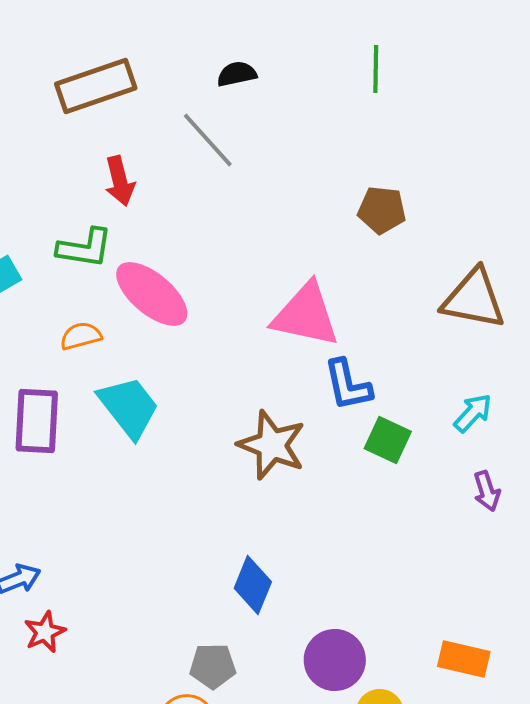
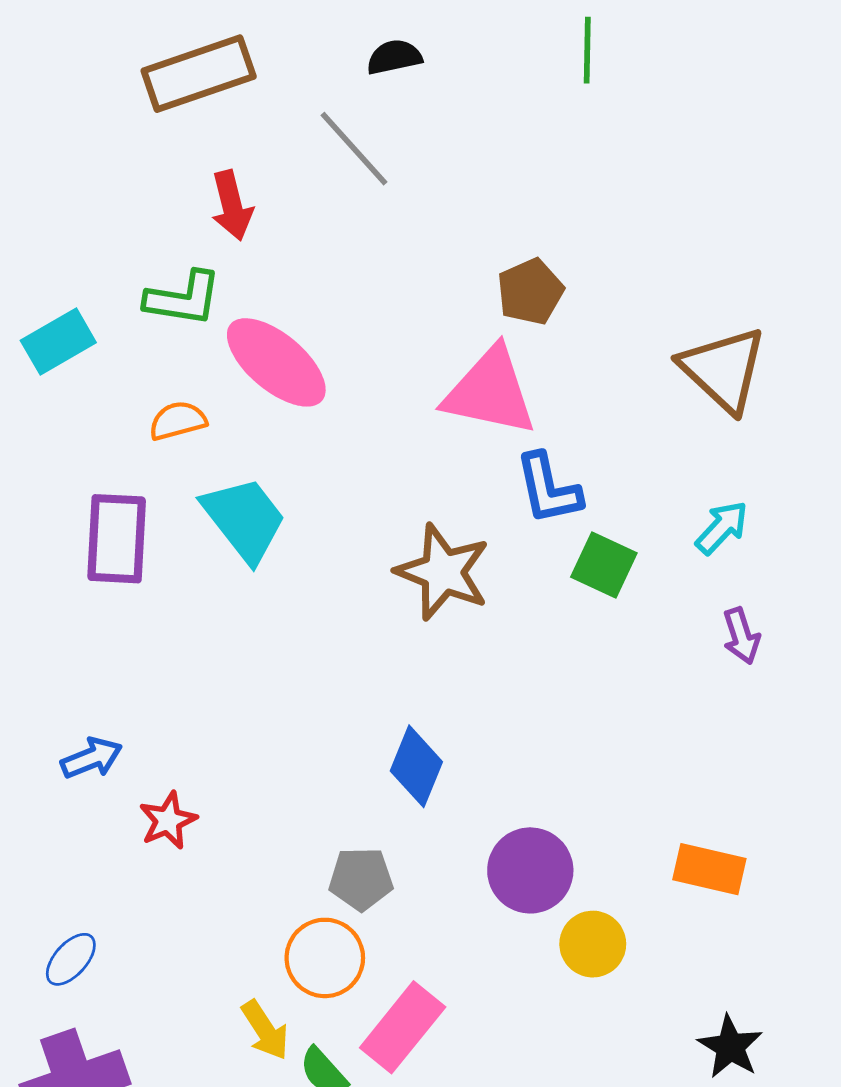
brown pentagon: (382, 210) -> (530, 292), moved, turned -30
brown triangle: (474, 299) -> (723, 369), turned 32
red star: (45, 632) -> (168, 821), moved

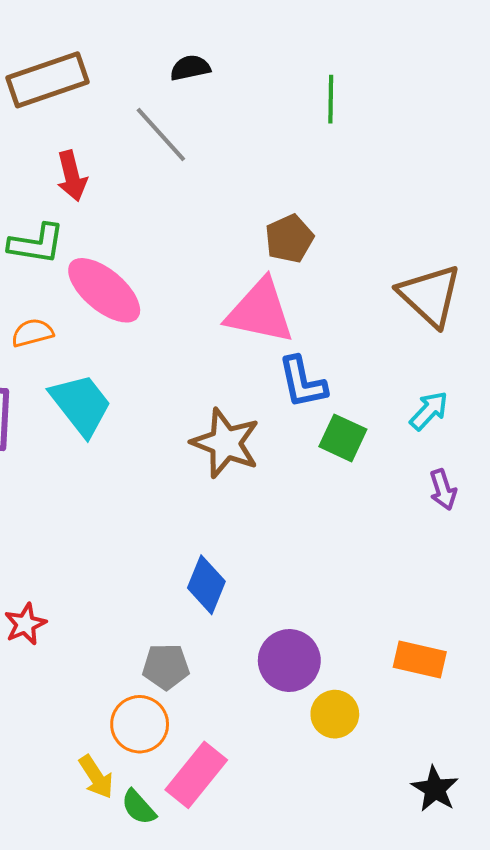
green line: (587, 50) -> (331, 99), moved

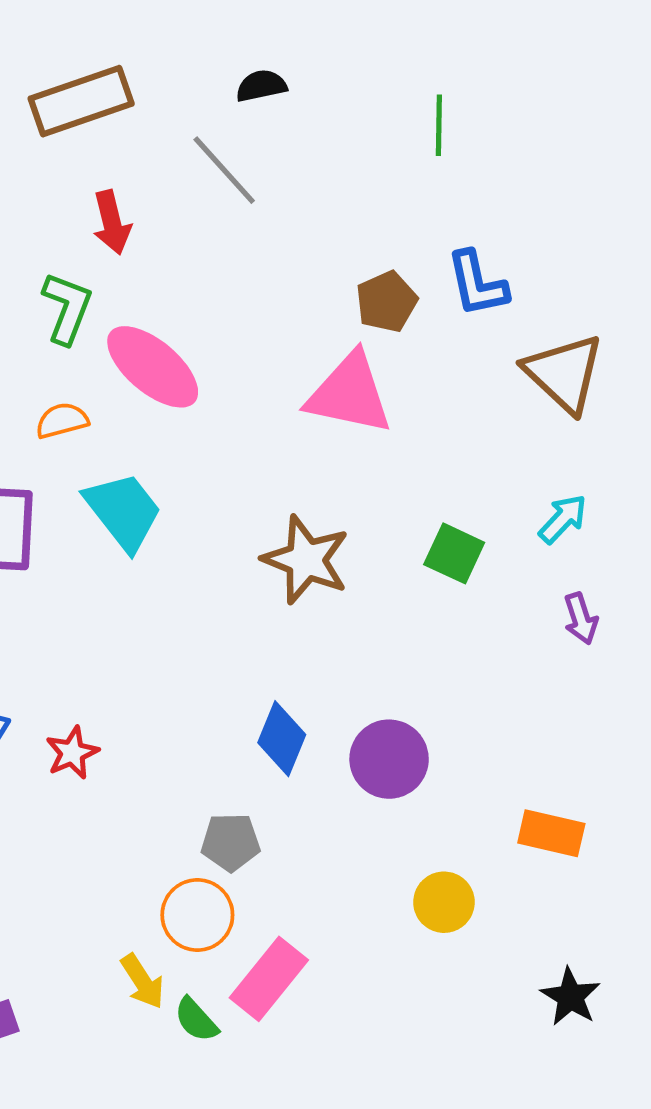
green L-shape: (36, 244) -> (67, 308), turned -78
blue L-shape: (302, 382) -> (477, 284), moved
red star: (25, 624) -> (72, 753), moved
purple circle: (289, 660) -> (389, 759), moved

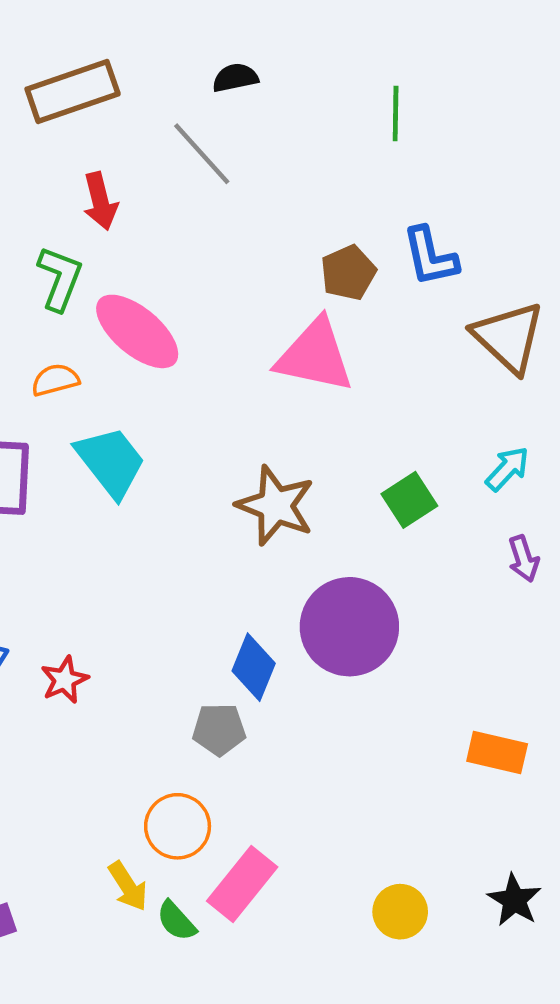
green square: (454, 553) -> (409, 500), turned 32
purple circle: (389, 759) -> (349, 627), moved, size x1.4
gray pentagon: (231, 842) -> (219, 729), moved
yellow circle: (444, 902) -> (400, 912), moved

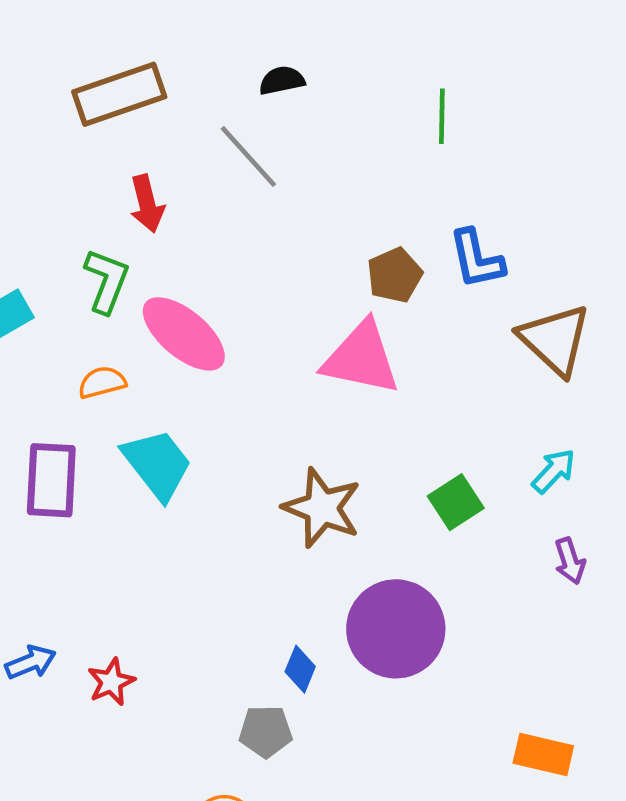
blue diamond: (254, 667) -> (300, 669), size x0.7

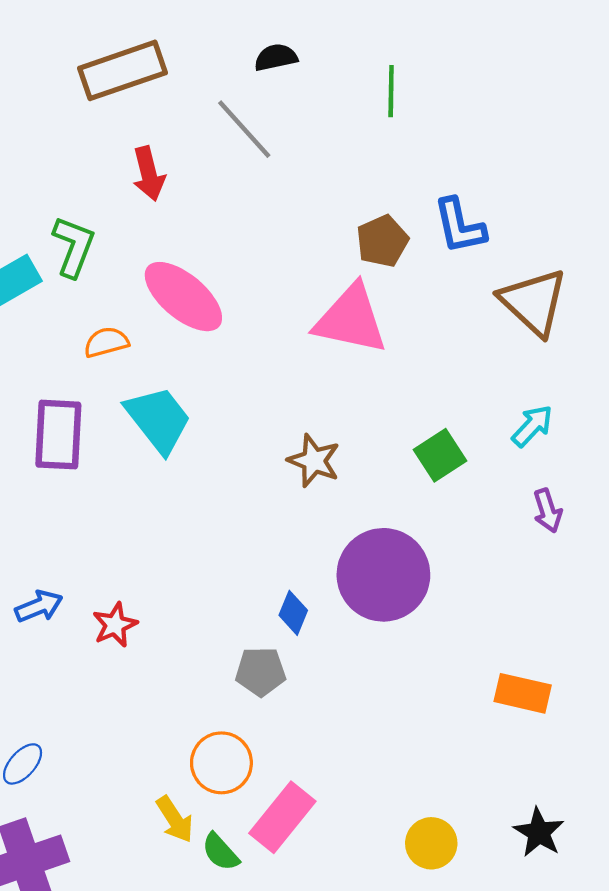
green line: (442, 116) -> (391, 91), moved
green L-shape: (107, 281) -> (74, 247), moved
brown star: (322, 508) -> (314, 461), size x0.7

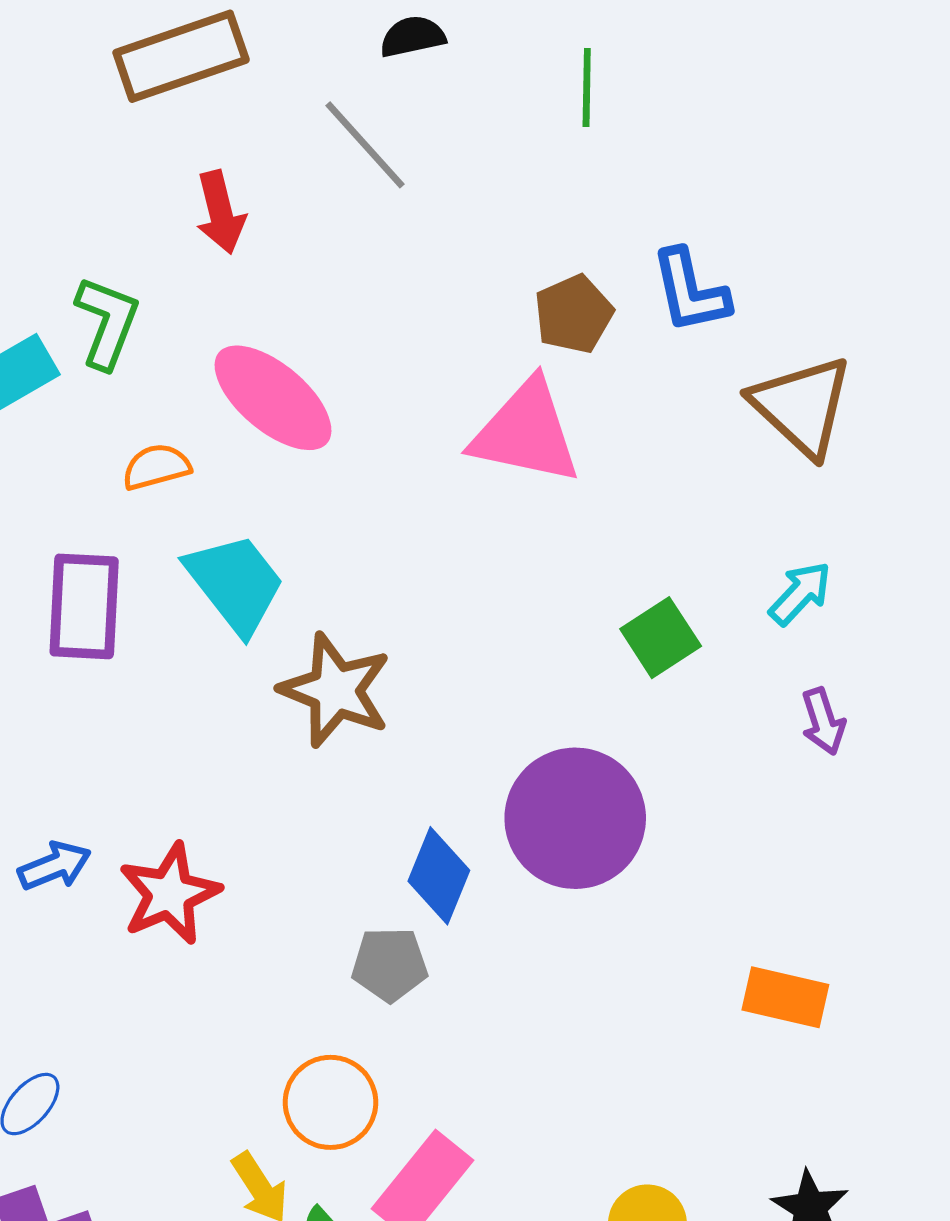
brown star: (314, 461) -> (335, 690), moved, size x1.4
blue diamond: (293, 613) -> (439, 876), size x1.4
red star: (115, 625) -> (170, 894), size x1.5

